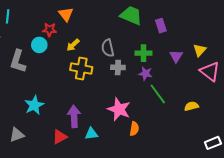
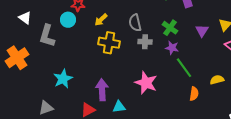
green cross: (143, 53) -> (170, 28), turned 35
orange semicircle: (134, 129) -> (194, 94), moved

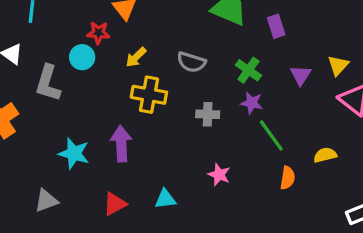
gray semicircle: (135, 23) -> (191, 62), turned -60
gray cross: (145, 42) -> (208, 114), moved
cyan star: (63, 79) -> (74, 153), turned -30
pink star: (146, 83) -> (219, 175), moved, size x0.6
purple arrow: (102, 90) -> (121, 144), moved

